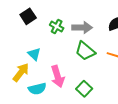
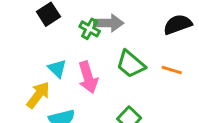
gray arrow: (82, 28) -> (109, 23), moved
pink arrow: (58, 76) -> (88, 77), moved

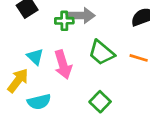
green cross: (90, 29) -> (64, 21), turned -30

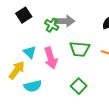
green cross: (64, 21) -> (52, 25), turned 32
green trapezoid: (101, 53) -> (80, 49), turned -35

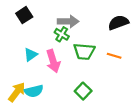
green cross: (52, 25) -> (62, 34), moved
cyan triangle: (30, 52) -> (31, 55), turned 40
yellow arrow: (17, 70) -> (17, 92), moved

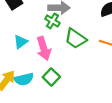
green trapezoid: (84, 51) -> (76, 39), turned 30
green square: (83, 91) -> (51, 77), moved

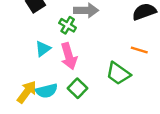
green cross: (52, 21) -> (68, 25), moved
green trapezoid: (76, 39) -> (118, 73), moved

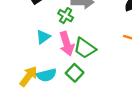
green trapezoid: (118, 73) -> (85, 48), moved

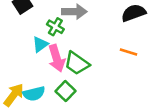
cyan triangle: (43, 37) -> (40, 44), moved

